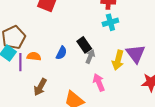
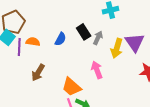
gray arrow: (90, 57) -> (98, 38), moved

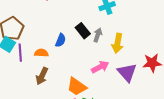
orange semicircle: (33, 42) -> (41, 53), moved
purple triangle: (135, 42) -> (127, 72), moved
pink arrow: (97, 70) -> (100, 67), turned 90

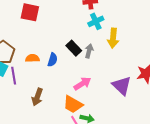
yellow arrow: (118, 43) -> (113, 38), moved
orange semicircle: (41, 53) -> (32, 58), moved
pink arrow: (100, 67) -> (82, 84), moved

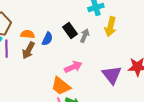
brown arrow: (37, 97) -> (28, 50), moved

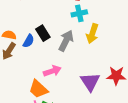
black rectangle: (70, 31) -> (43, 33), moved
gray arrow: (85, 36) -> (66, 41), size x1.5

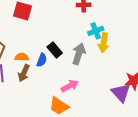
cyan cross: (79, 13) -> (96, 31), moved
purple triangle: (90, 82) -> (121, 93), moved

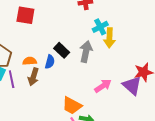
pink arrow: (70, 86) -> (103, 86), moved

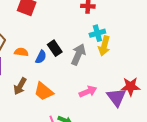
brown arrow: (33, 77) -> (20, 86), moved
orange trapezoid: (72, 106) -> (44, 91), moved

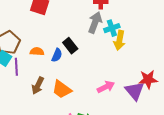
gray arrow: (78, 54) -> (95, 22), moved

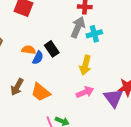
yellow arrow: (119, 40) -> (85, 65), moved
orange semicircle: (37, 51) -> (29, 50), moved

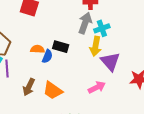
black rectangle: (52, 49) -> (61, 47), turned -35
yellow arrow: (85, 65) -> (96, 46), moved
purple triangle: (113, 98) -> (110, 62), moved

